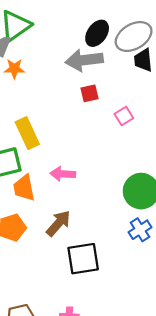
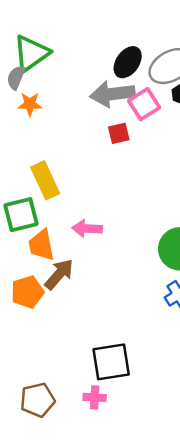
pink square: (124, 116) -> (144, 104), moved, size x1.4
brown arrow: (58, 223) -> (59, 274), moved
black square: (83, 259) -> (111, 362), moved

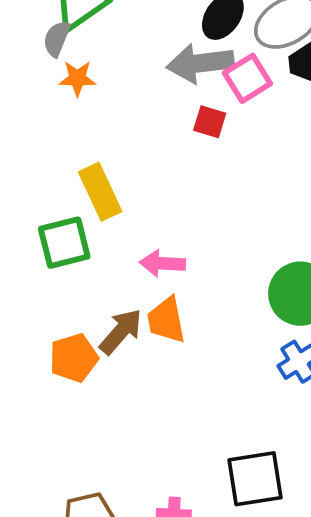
red square: (119, 133) -> (210, 122), turned 30
orange trapezoid: (41, 245) -> (166, 320), moved
black square: (111, 362) -> (255, 479), moved

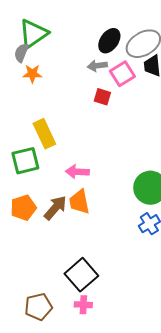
gray arrow: (200, 63) -> (97, 66), size x0.6
orange pentagon: (74, 358) -> (23, 208), moved
black square: (255, 479) -> (81, 275), moved, turned -32

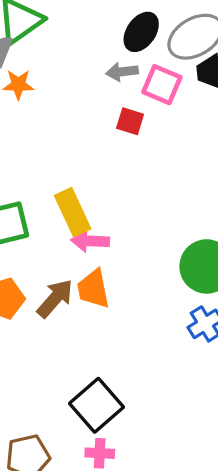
pink square: (122, 74) -> (162, 85), turned -35
yellow rectangle: (44, 134) -> (73, 212), moved

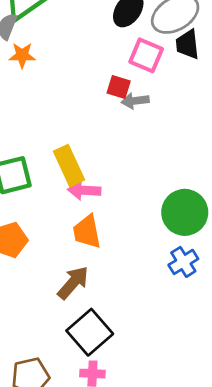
gray arrow: (122, 72) -> (135, 101), moved
brown arrow: (55, 298) -> (73, 283), moved

